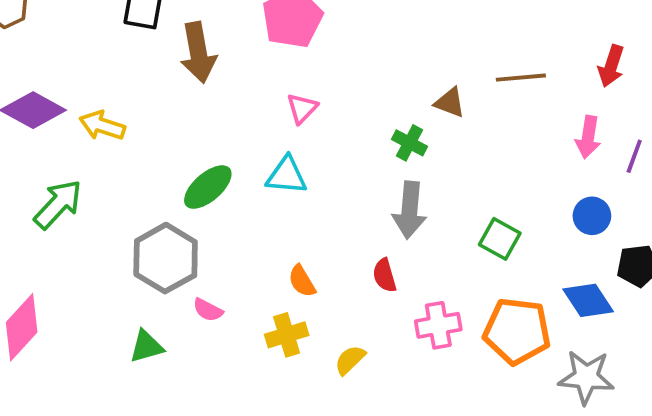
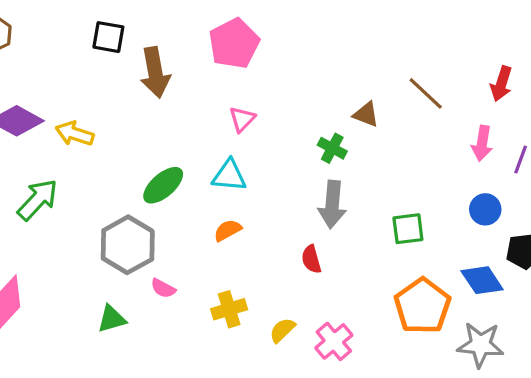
brown line: (521, 78) -> (426, 93), turned 48
green square: (500, 239) -> (408, 229), turned -36
orange semicircle: (302, 281) -> (228, 230), moved, turned 92
pink cross: (438, 325) -> (334, 341), moved, turned -30
orange pentagon: (517, 331) -> (422, 306), turned 30

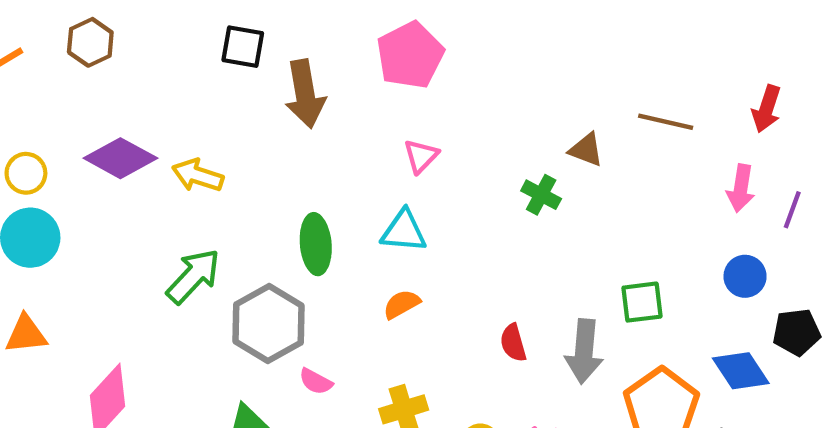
brown line: (426, 93) -> (666, 122), turned -30
green ellipse: (163, 185) -> (316, 244), turned -54
green arrow: (38, 200) -> (193, 276), moved
gray arrow: (332, 205) -> (584, 351), moved

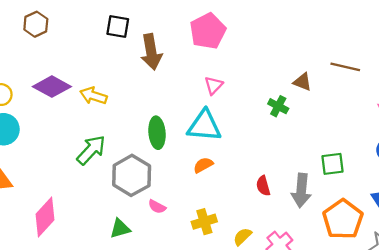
cyan triangle: (404, 231) -> (204, 126), size x1.4

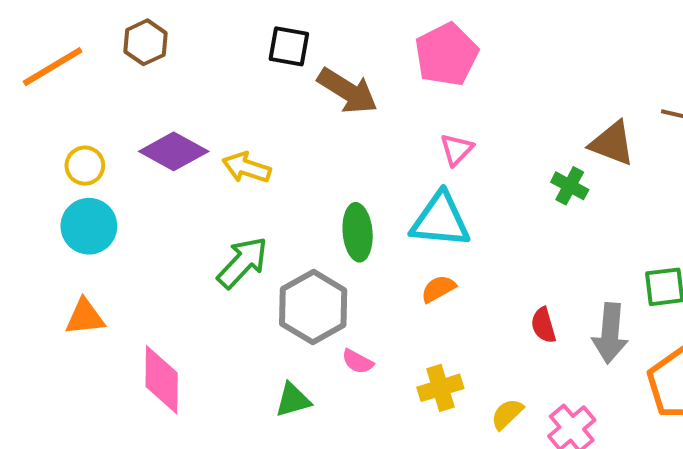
brown arrow: (151, 52) -> (347, 91), turned -48
brown triangle: (302, 82) -> (612, 143), size x1.4
pink diamond: (45, 217) -> (162, 380), turned -42

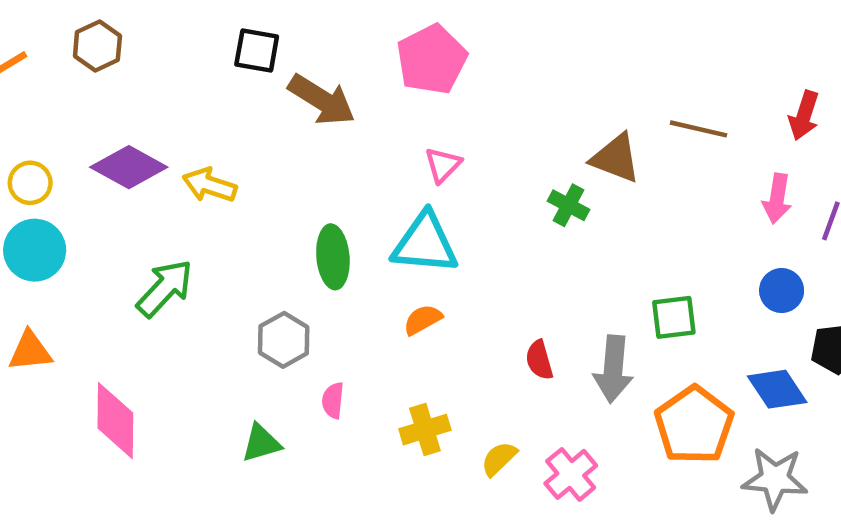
green arrow: (242, 263) -> (165, 288), moved
gray hexagon: (313, 307) -> (284, 340), size x0.7
pink semicircle: (358, 362) -> (333, 400), turned 68

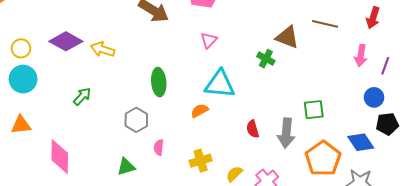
cyan triangle: (425, 243) -> (220, 84), moved
green arrow: (165, 288) -> (82, 96), size x0.7
blue circle: (782, 290) -> (374, 97), moved

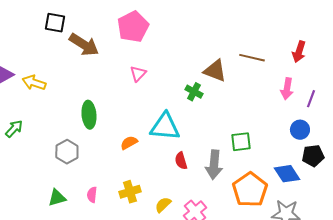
cyan triangle: (220, 84) -> (165, 127), moved
pink semicircle: (159, 147) -> (92, 195), moved

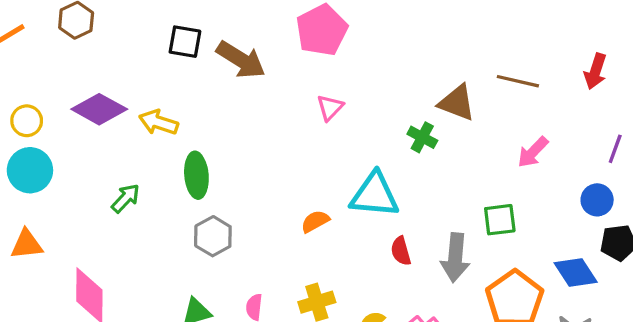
black square: (55, 23) -> (185, 42), moved
pink arrow: (287, 89) -> (533, 152), moved, turned 35
green ellipse: (89, 115) -> (196, 175), moved

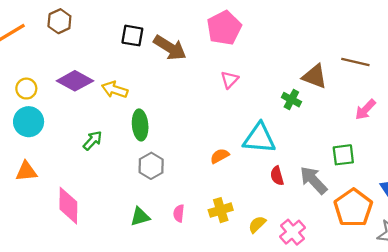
gray arrow: (455, 258) -> (313, 180), turned 132

